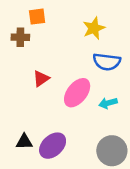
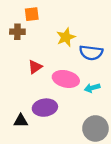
yellow star: (94, 28) -> (66, 37), moved
pink ellipse: (77, 93) -> (66, 79), turned 65
purple ellipse: (53, 146) -> (45, 108), moved, turned 35

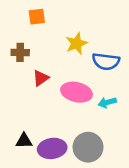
brown cross: (17, 32) -> (20, 52), moved
purple ellipse: (45, 108) -> (52, 148), moved
gray circle: (95, 128) -> (88, 147), moved

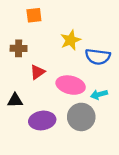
black triangle: (24, 141) -> (15, 100), moved
gray circle: (88, 147) -> (81, 117), moved
purple ellipse: (52, 148) -> (42, 120), moved

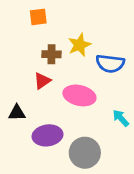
brown cross: (19, 48) -> (52, 54), moved
cyan arrow: (99, 94) -> (121, 118), moved, turned 63
gray circle: (81, 117) -> (85, 153), moved

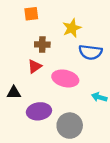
yellow star: (79, 45) -> (72, 28), moved
cyan arrow: (121, 118) -> (99, 97), turned -32

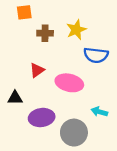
orange square: (31, 14) -> (24, 12), moved
brown cross: (42, 45) -> (45, 33), moved
cyan arrow: (99, 97) -> (99, 112), moved

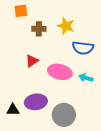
yellow star: (76, 30) -> (66, 26), turned -30
black triangle: (15, 98) -> (13, 110), moved
cyan arrow: (99, 112) -> (86, 78), moved

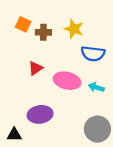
orange square: (21, 11) -> (23, 24), moved, turned 32
black triangle: (13, 110) -> (14, 135), moved
gray circle: (64, 115) -> (97, 129), moved

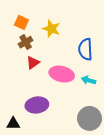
yellow star: (74, 29) -> (51, 29), moved
brown cross: (43, 32) -> (26, 42), moved, turned -32
blue semicircle: (93, 54) -> (85, 49), turned 80

